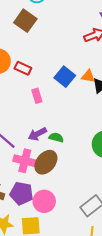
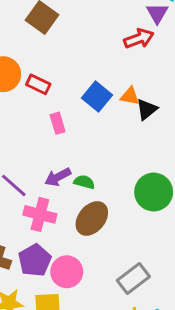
brown ellipse: (46, 162) -> (92, 218), moved
purple pentagon: (21, 193) -> (35, 260), turned 30

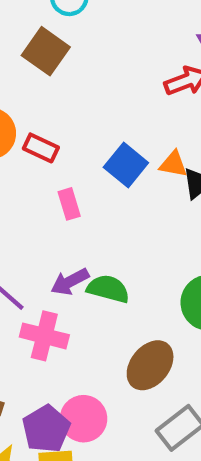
green semicircle: (84, 182) -> (108, 289), size x1.4
brown ellipse: (92, 218) -> (150, 365), moved
purple pentagon: (35, 260) -> (46, 429), moved

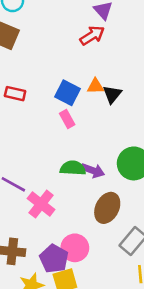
pink rectangle: (69, 204) -> (67, 119), moved
purple arrow: (70, 282) -> (93, 171), moved, turned -120
pink cross: (44, 336) -> (41, 204), turned 36

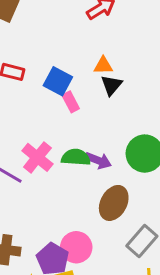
blue square: (67, 93) -> (58, 81), moved
black triangle: (112, 94) -> (111, 85), moved
pink cross: (41, 204) -> (37, 157), moved

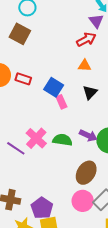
orange triangle: (103, 66) -> (85, 66), moved
purple arrow: (98, 161) -> (88, 136), moved
pink circle: (76, 247) -> (83, 201), moved

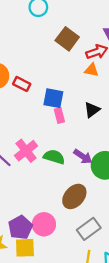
brown square: (20, 34) -> (67, 39), moved
orange triangle: (85, 66) -> (92, 70), moved
blue square: (54, 87) -> (53, 98), turned -30
pink circle: (83, 201) -> (44, 224), moved

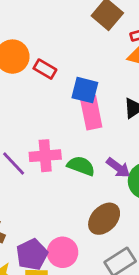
pink rectangle: (59, 115) -> (91, 113), size x1.6
pink cross: (26, 151) -> (45, 156), turned 30

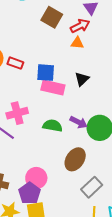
pink rectangle: (91, 113) -> (53, 87), turned -55
pink cross: (45, 156) -> (17, 113), moved
pink circle: (63, 252) -> (36, 178), moved

